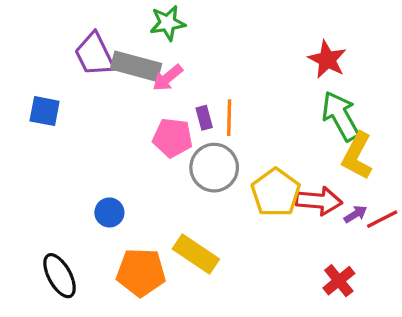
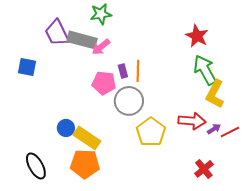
yellow pentagon: (276, 193) -> (151, 132), moved
yellow rectangle: (196, 254) -> (87, 138), moved

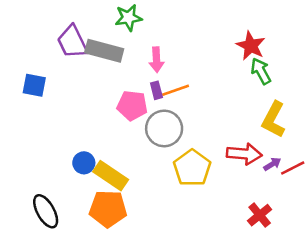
pink arrow: (101, 47) -> (156, 60), moved, turned -54
green arrow: (205, 70) -> (261, 71), moved, size x0.7
orange line: (138, 71) -> (176, 90), turned 70

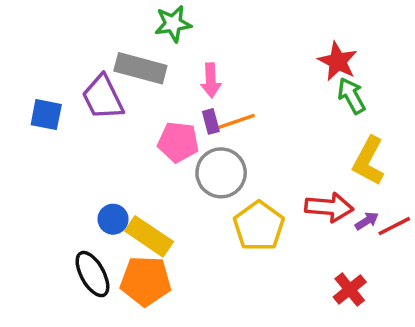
purple trapezoid: (72, 42) -> (103, 97), moved
black ellipse: (46, 211) -> (92, 274), moved

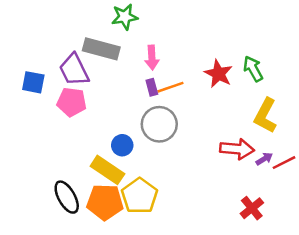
red star: (338, 61) -> (219, 74), moved
pink pentagon: (178, 142) -> (72, 102), moved
blue circle: (113, 219) -> (122, 145), moved
yellow pentagon: (259, 226) -> (140, 196), moved

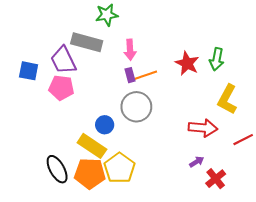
green arrow: (253, 69) -> (217, 59), turned -140
purple arrow: (264, 159) -> (197, 162), moved

